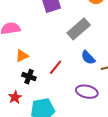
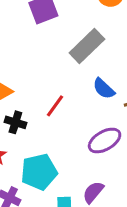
purple ellipse: (87, 92) -> (105, 140), turned -40

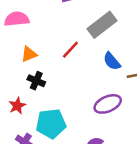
red line: (55, 106) -> (70, 50), moved

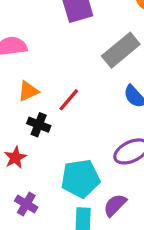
red line: (70, 50) -> (69, 100), moved
cyan pentagon: (51, 124) -> (80, 179), moved

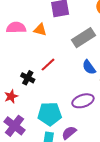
orange triangle: (28, 91) -> (40, 30), moved, turned 32
purple cross: (26, 204) -> (14, 126), size x1.5

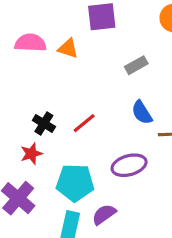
gray rectangle: (84, 38) -> (136, 65), size x0.6
red line: (48, 65) -> (84, 123), moved
red star: (11, 96) -> (31, 154), moved

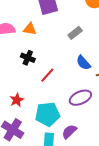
black cross: (44, 123) -> (28, 58), moved

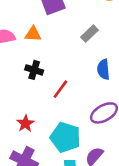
blue semicircle: (83, 63) -> (103, 69), turned 42
cyan pentagon: (48, 114) -> (65, 137), turned 30

